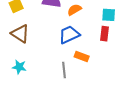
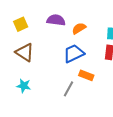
gray line: (64, 70) -> (69, 89), turned 35

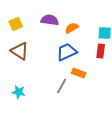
cyan star: (24, 86) -> (19, 92), moved

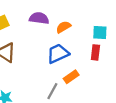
orange rectangle: (79, 73) -> (71, 77), turned -56

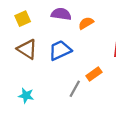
blue trapezoid: (58, 54) -> (60, 50), moved

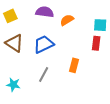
orange rectangle: (94, 74) -> (74, 65), turned -40
gray line: (75, 89) -> (44, 74), moved

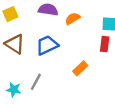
orange rectangle: (74, 65) -> (80, 68), turned 32
gray line: (44, 74) -> (36, 82), moved

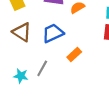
orange rectangle: (80, 68) -> (74, 54), moved

